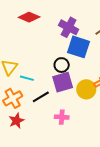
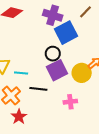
blue square: (79, 47) -> (66, 33), turned -35
black line: (41, 97) -> (38, 89), turned 48
pink cross: (62, 117) -> (70, 102), moved

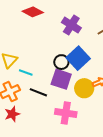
blue square: (66, 33) -> (78, 58), moved, turned -30
purple square: (57, 70) -> (61, 79), turned 30
pink cross: (70, 102) -> (66, 113), size x1.5

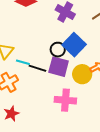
black line: (38, 92) -> (37, 68), moved
red star: (12, 114) -> (11, 114), moved

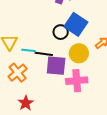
purple square: (59, 67) -> (56, 66), moved
yellow circle: (82, 74) -> (79, 53), moved

